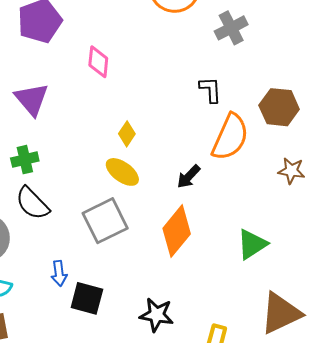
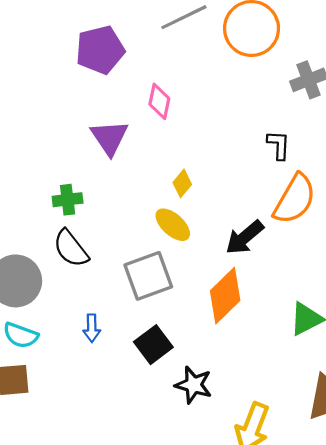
purple triangle: (32, 99) -> (109, 138), moved
black arrow: (189, 177) -> (245, 237), size x1.4
black square: (87, 298) -> (153, 345), moved, turned 32

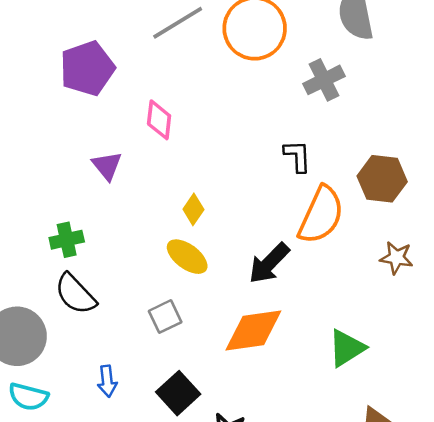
purple triangle: (109, 138) -> (107, 166), size x0.7
gray square: (148, 276) -> (165, 317), size x0.6
orange diamond: (225, 296) -> (253, 331), turned 42

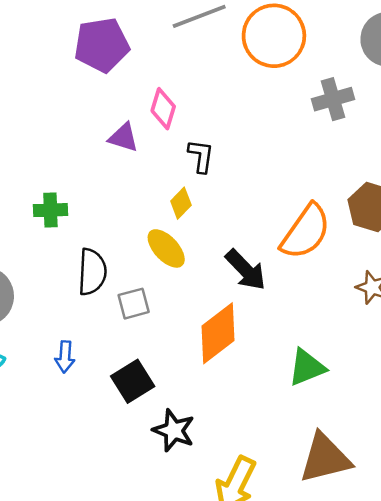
black L-shape: (297, 156) -> (201, 156), moved
purple triangle: (107, 166) -> (123, 137), moved, turned -44
black arrow: (269, 263) -> (246, 270), turned -99
black semicircle: (75, 294) -> (92, 272), moved, turned -144
orange diamond: (253, 331) -> (218, 333), turned -40

